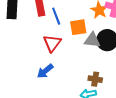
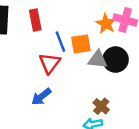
blue line: (56, 16) -> (60, 42), moved
brown cross: (95, 79) -> (101, 106), turned 32

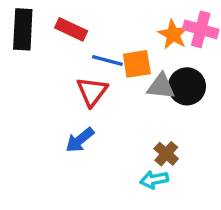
red rectangle: (35, 20) -> (71, 29), turned -54
blue line: (60, 42) -> (107, 60), turned -54

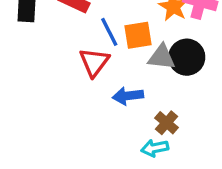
blue line: (107, 60) -> (109, 32), turned 48
blue arrow: (80, 140) -> (128, 96), moved, turned 32

